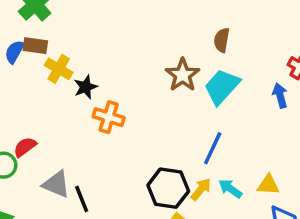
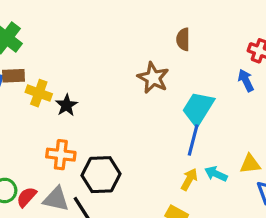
cyan trapezoid: (222, 87) -> (198, 108), moved
orange cross: (109, 117) -> (61, 155), moved
red semicircle: (25, 147) -> (27, 197), moved
black hexagon: (168, 188) -> (101, 175), moved

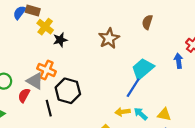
brown star: (153, 78) -> (109, 38), moved
yellow arrow: (189, 179) -> (123, 112), turned -144
red semicircle: (27, 197) -> (24, 95), moved, turned -32
gray triangle: (56, 199) -> (35, 81), moved

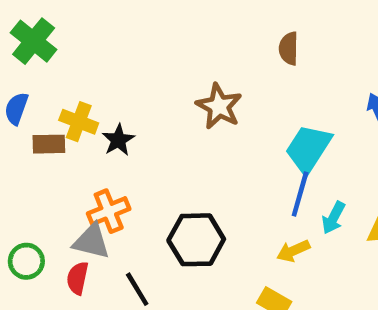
brown rectangle: (33, 11) -> (49, 144), moved
orange cross: (47, 70) -> (109, 211), turned -30
black hexagon: (68, 91) -> (196, 240), moved
cyan arrow: (141, 114) -> (333, 218), moved, turned -88

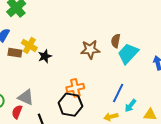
brown semicircle: (289, 48) -> (116, 41), moved
brown star: (219, 106) -> (90, 50), turned 30
cyan trapezoid: (308, 149) -> (128, 53), moved
orange cross: (109, 211) -> (75, 88), moved

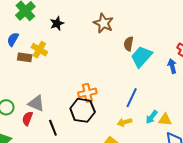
brown star: (90, 50) -> (103, 23), moved, turned 30
black star: (45, 56) -> (57, 23), moved
cyan arrow: (130, 106) -> (152, 117), moved

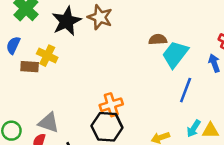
black star: (57, 23) -> (67, 21), size x1.6
brown star: (103, 23) -> (100, 17), moved
brown semicircle: (129, 44) -> (158, 39), turned 80
blue line: (132, 98) -> (186, 90), moved

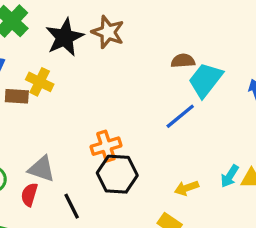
blue line: (186, 90) -> (180, 116), moved, turned 30
orange cross: (111, 105) -> (106, 146), moved

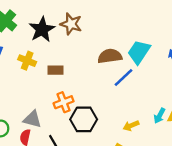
brown semicircle: (183, 61) -> (110, 56), moved, size x1.5
brown rectangle: (17, 96) -> (55, 70), moved
orange cross: (106, 146) -> (64, 102), moved

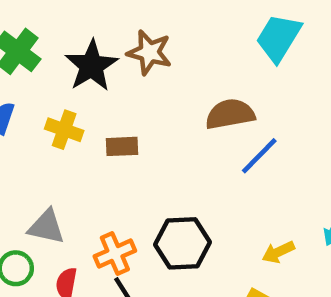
cyan trapezoid: (139, 52) -> (279, 38), moved
orange cross: (64, 102) -> (115, 253), moved
gray triangle: (32, 119) -> (46, 227), moved

